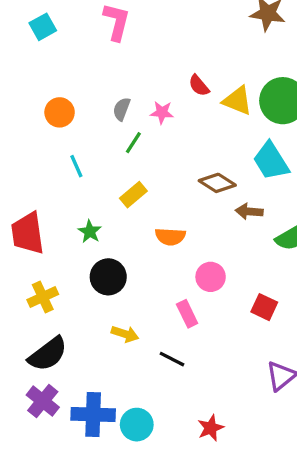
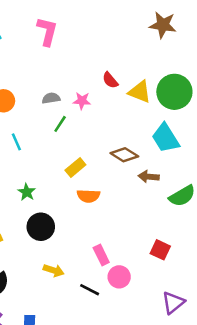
gray semicircle: (122, 109) -> (51, 98), turned 60
yellow rectangle: (133, 195) -> (75, 168), moved
pink circle: (211, 277) -> (119, 277), moved

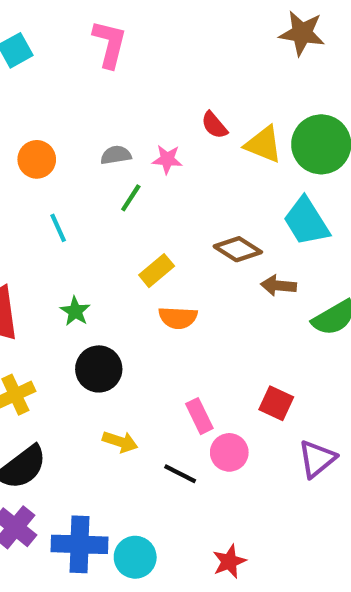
red square: (160, 250) -> (276, 403), moved
purple triangle: (173, 303) -> (317, 459), moved

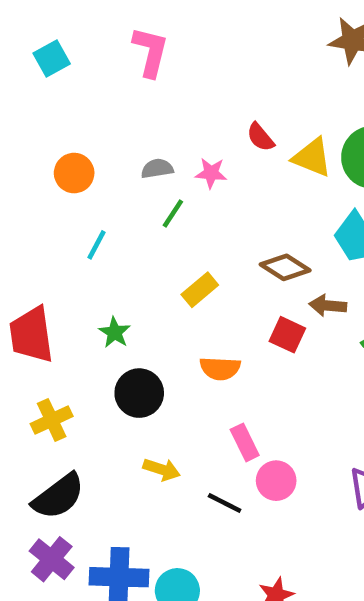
cyan line: (58, 228) -> (97, 245), turned 52
orange semicircle: (178, 318) -> (220, 368), moved
red square: (276, 403) -> (287, 335), moved

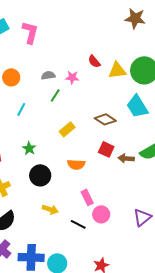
pink L-shape: (150, 52) -> (30, 32), moved
yellow triangle: (312, 157) -> (117, 70), turned -30
brown arrow: (328, 306) -> (126, 158), moved

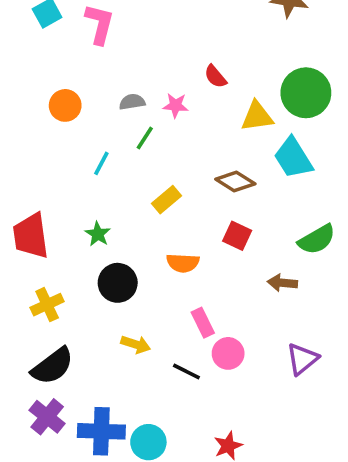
yellow triangle: (117, 70) -> (257, 116), moved
cyan line: (21, 109) -> (101, 163), moved
brown arrow: (126, 158) -> (282, 283), moved

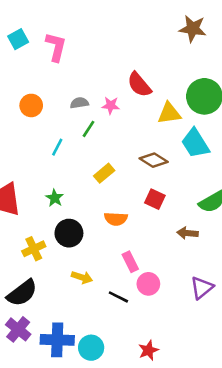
red semicircle: (215, 76) -> (139, 85), size x1.5
yellow cross: (47, 305) -> (34, 249), moved

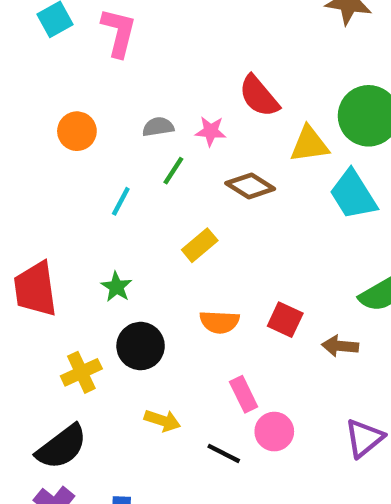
brown diamond: (154, 160) -> (250, 186), moved
red square: (155, 199) -> (285, 320), moved

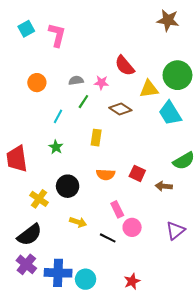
yellow rectangle: (200, 245) -> (96, 138), turned -42
green star: (116, 287) -> (56, 147), moved
yellow cross: (81, 372) -> (39, 199), turned -30

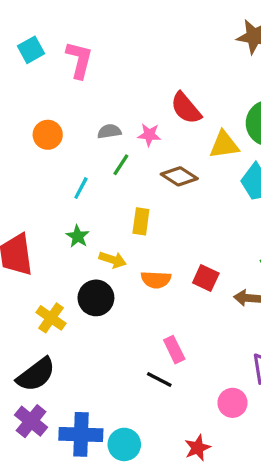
pink rectangle: (117, 209) -> (174, 350), moved
yellow arrow: (78, 222) -> (113, 260), moved
pink circle: (132, 227) -> (232, 403), moved

